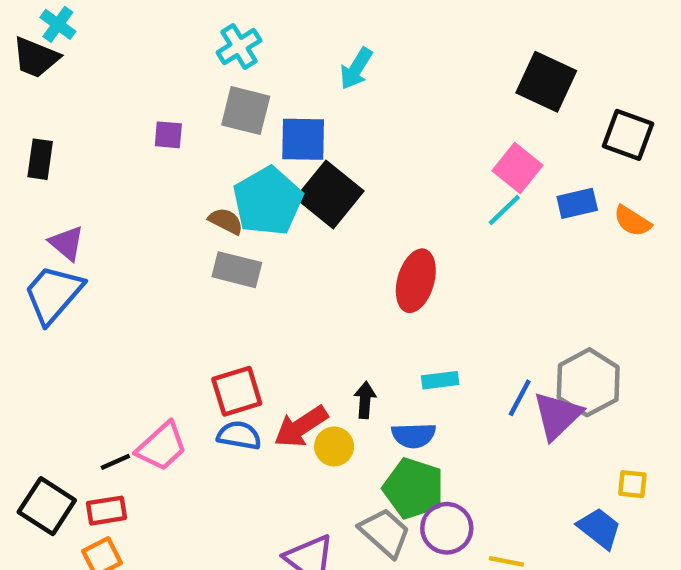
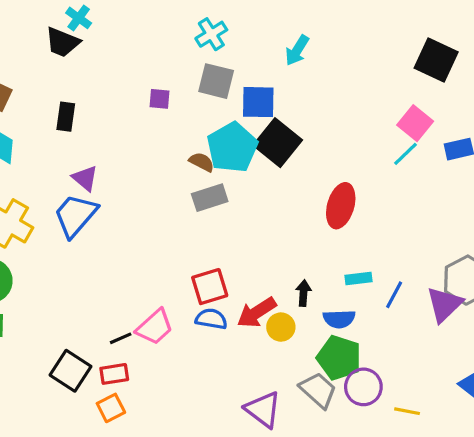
gray rectangle: (237, 270) -> (210, 198), turned -32
blue line: (520, 398) -> (394, 295), moved

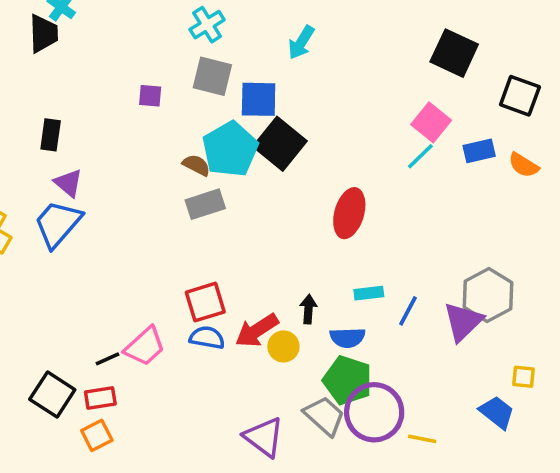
black trapezoid: (62, 42) -> (43, 34), turned -114
black rectangle: (66, 117) -> (51, 135), moved
purple circle: (363, 387) -> (374, 412), size x1.4

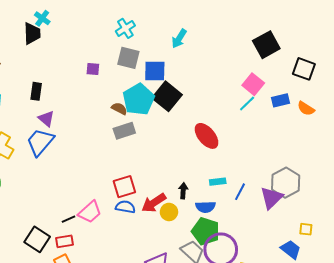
black square: (454, 53) -> (266, 45), turned 36
red ellipse: (349, 213) -> (207, 136), turned -56

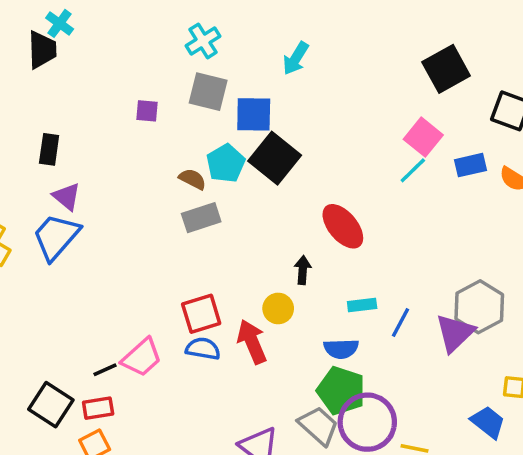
cyan pentagon: (139, 99) -> (226, 163), size x0.7
black arrow: (183, 191) -> (303, 270), moved
red arrow: (154, 203) -> (252, 342), turned 100
yellow circle: (169, 212) -> (278, 308), moved

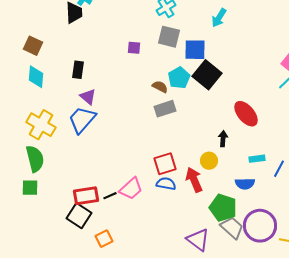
green pentagon: (341, 391) -> (223, 208), moved
red rectangle: (98, 408) -> (86, 196), moved, size x1.4

